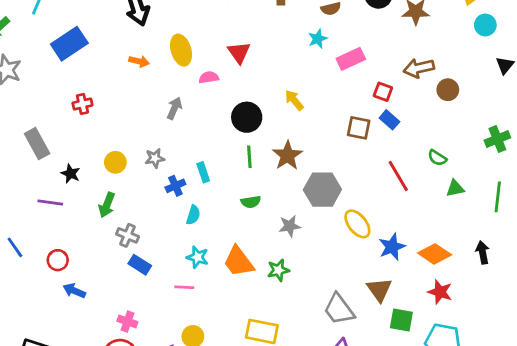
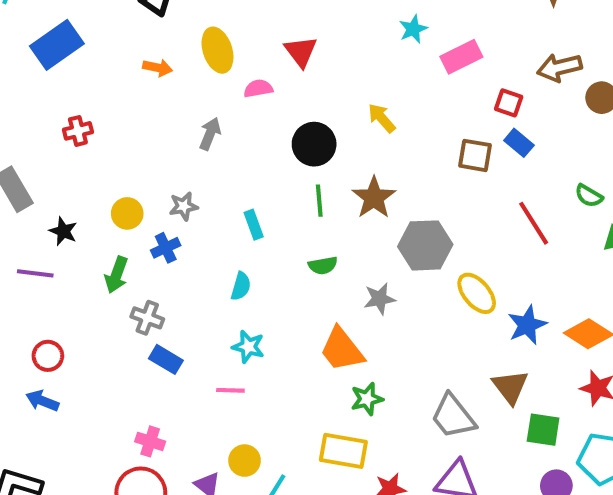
blue cross: (175, 186) -> (166, 248), moved
orange trapezoid: (239, 262) -> (342, 350), moved
green star: (278, 270) -> (367, 399), moved
blue arrow: (74, 291) -> (42, 401), moved

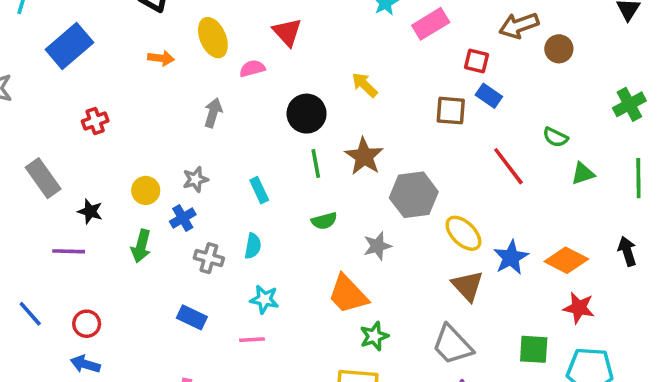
gray cross: (147, 318) -> (209, 258), moved
brown triangle: (510, 387) -> (468, 286), moved

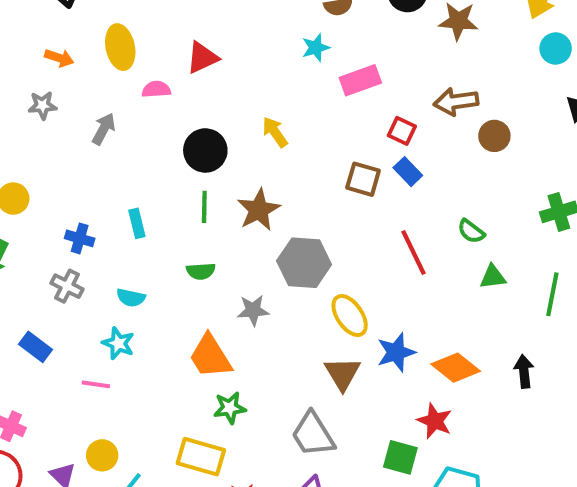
red triangle: (287, 32) -> (202, 58), turned 36
gray star: (195, 179) -> (42, 105), moved
blue cross: (183, 218) -> (80, 238), moved, turned 35
cyan semicircle: (253, 246) -> (131, 298), moved, turned 80
red star: (579, 308) -> (435, 421), moved

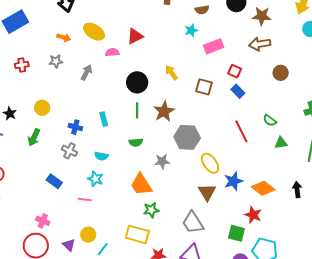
yellow ellipse: (120, 47) -> (94, 32), turned -45
brown arrow: (456, 102) -> (260, 44), moved
brown square: (363, 179) -> (204, 87), moved

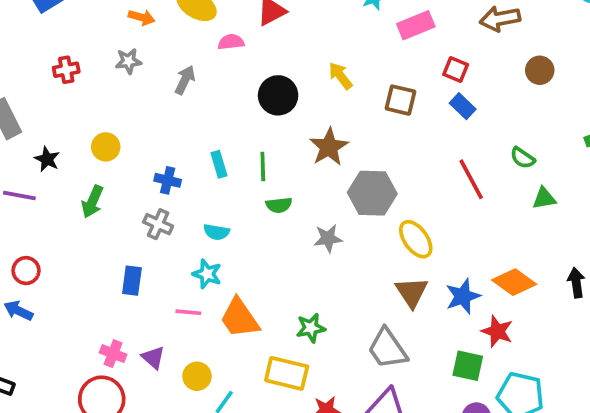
green line: (137, 110) -> (263, 167), moved
blue rectangle: (54, 181) -> (132, 281), turned 63
blue star: (233, 181) -> (463, 296), moved
orange trapezoid: (141, 185) -> (240, 318), moved
purple triangle: (69, 245) -> (153, 358), moved

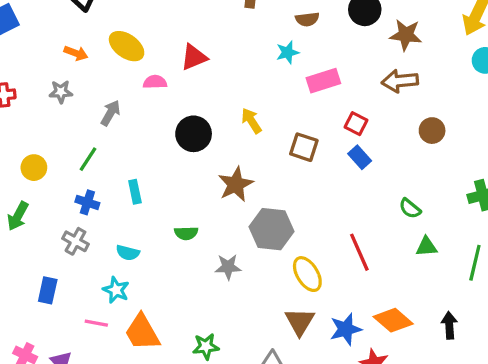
green line: (263, 167) -> (88, 159), moved, turned 30
red line: (471, 179) -> (359, 252), moved

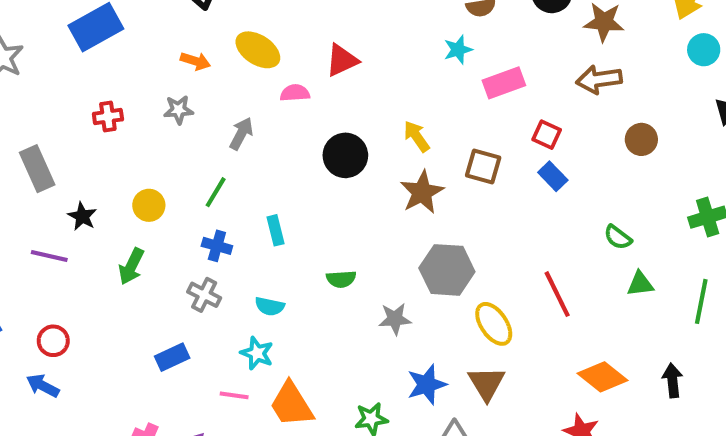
brown star: (236, 184) -> (422, 192), moved
blue rectangle: (48, 290) -> (172, 357), turned 55
blue star: (346, 329) -> (427, 384), moved

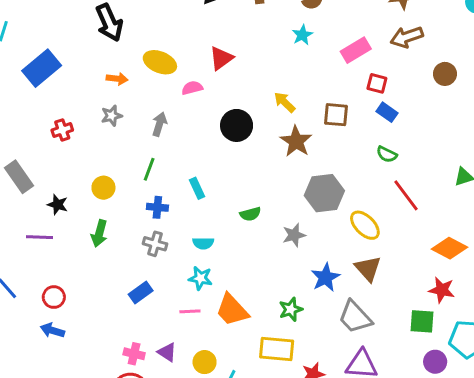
pink rectangle: (504, 83) -> (356, 50), moved
green semicircle: (618, 237) -> (387, 154), moved

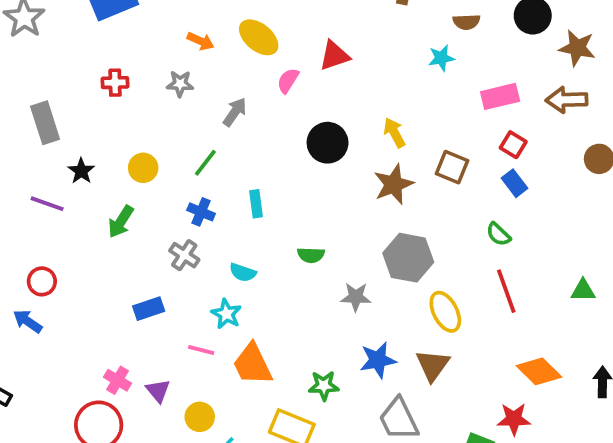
pink semicircle: (192, 88) -> (288, 81), turned -60
red star: (442, 290) -> (514, 419), turned -30

